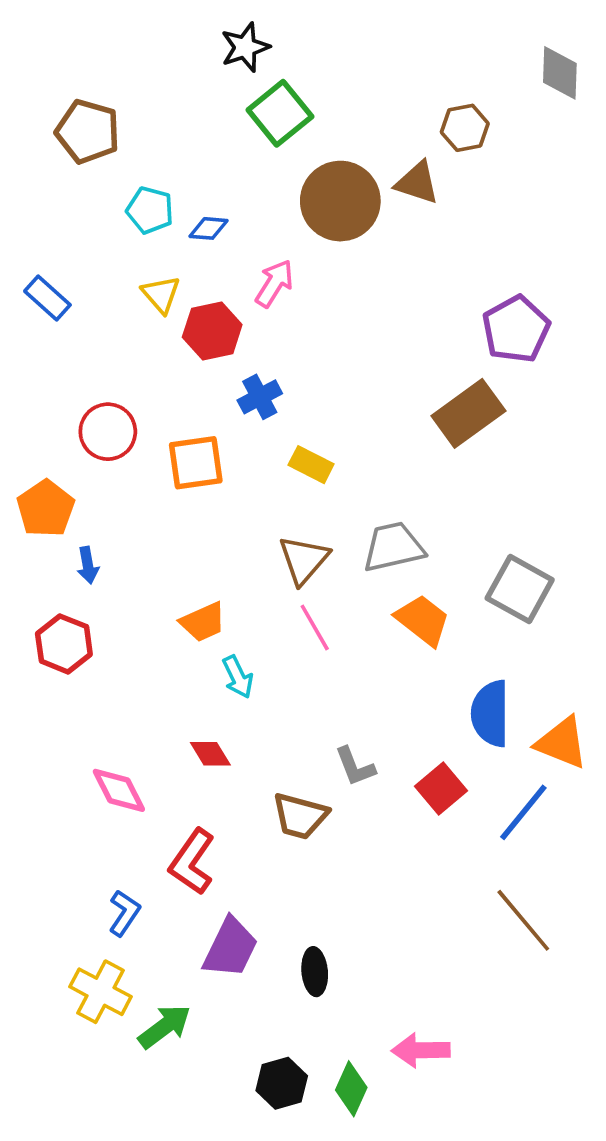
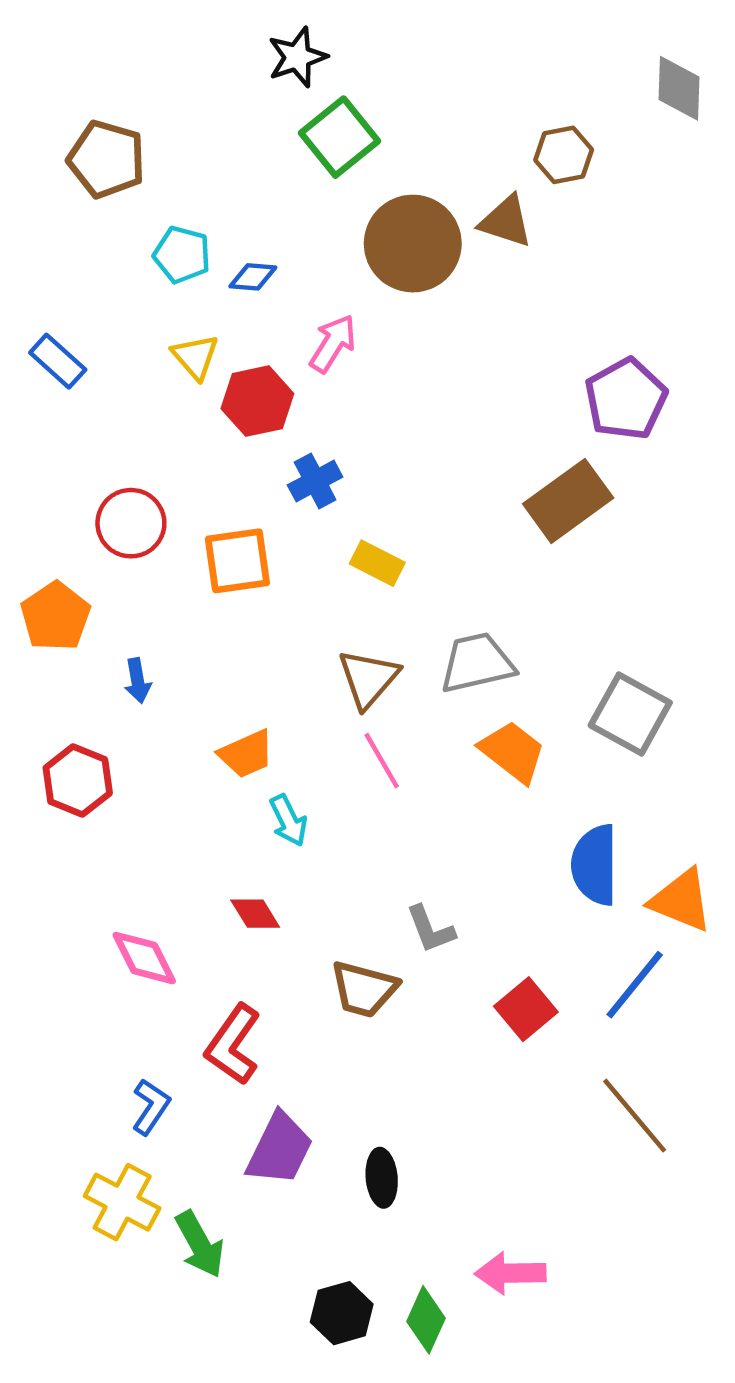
blue arrow: (88, 565) -> (138, 681), moved
red square: (441, 789) -> (526, 1009), moved
green arrow: (165, 1026) -> (200, 1244), turned 98

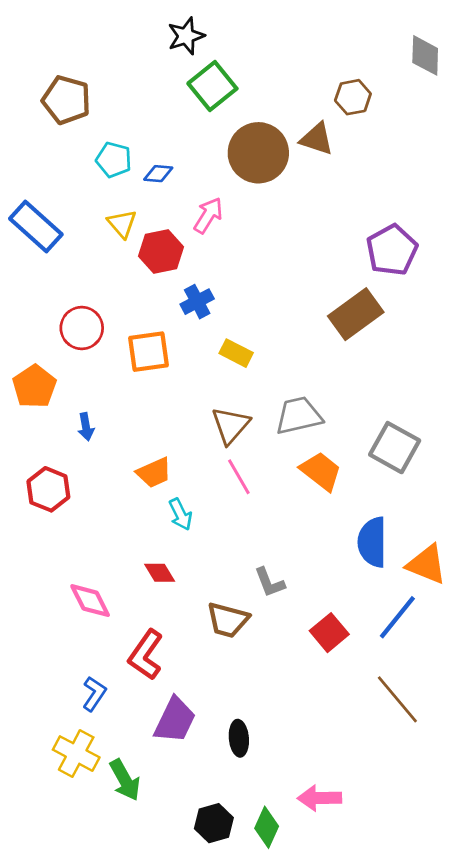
blue rectangle: (58, 361) -> (36, 226), size x1.5

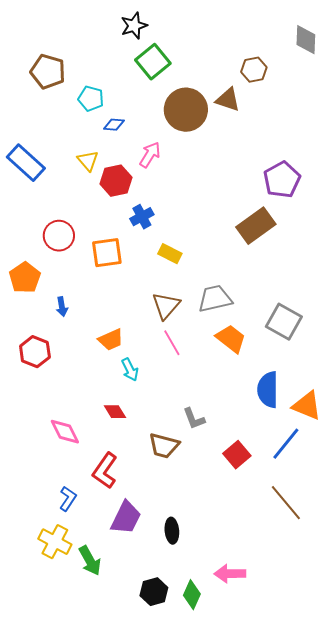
cyan pentagon: (114, 160) -> (91, 99), moved

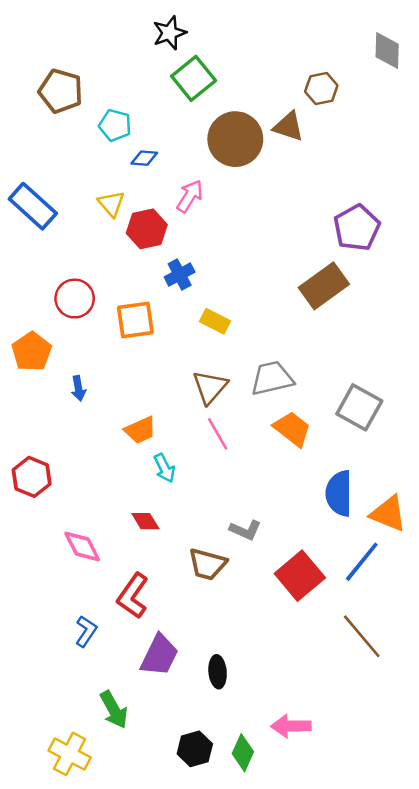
red hexagon: (35, 352) -> (32, 477), moved
gray L-shape: (194, 419) -> (245, 530), turned -45
red square: (237, 455) -> (300, 576), size x1.4
yellow cross: (55, 542) -> (70, 754), moved

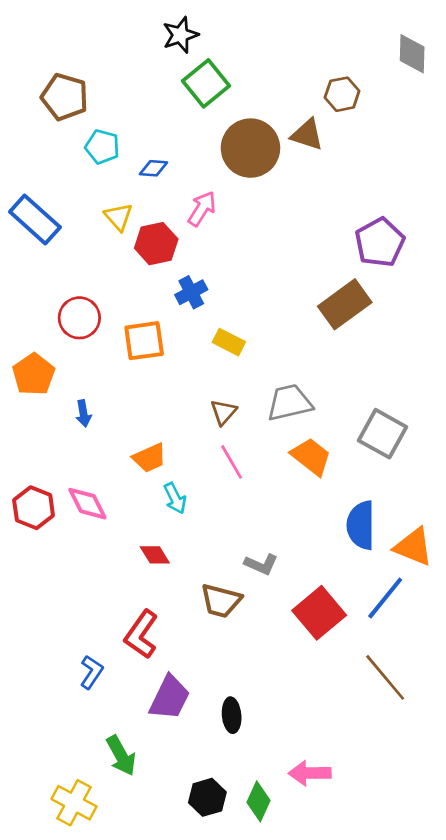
cyan pentagon: (115, 125) -> (102, 147), moved
brown triangle: (210, 387) -> (224, 412), size x0.7
pink diamond: (82, 546) -> (87, 504), moved

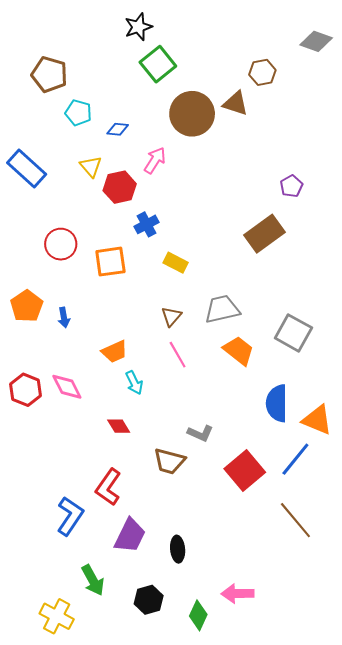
gray diamond: (412, 54) -> (316, 41), turned -72
purple pentagon: (380, 242) -> (291, 186), size x0.6
orange pentagon: (34, 374) -> (27, 306), moved
blue L-shape: (92, 672) -> (70, 516), size x1.5
black hexagon: (207, 797) -> (149, 600), moved

